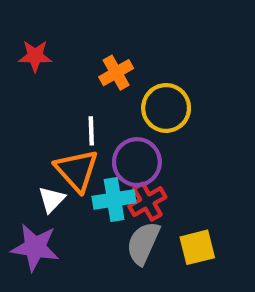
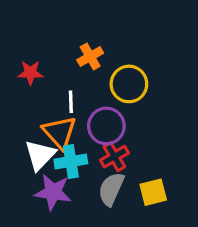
red star: (35, 56) -> (30, 73), moved
white triangle: (52, 199) -> (40, 155), size x1.5
cyan cross: (114, 199) -> (71, 161), moved
purple star: (35, 247) -> (53, 192), moved

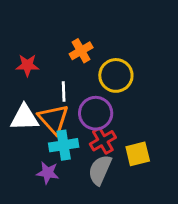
white triangle: (40, 155) -> (24, 118), moved, turned 44
purple star: (53, 192) -> (48, 173), size x0.7
yellow square: (153, 192) -> (138, 154), moved

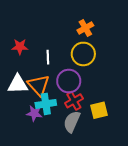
orange cross: (81, 51) -> (85, 28), moved
white line: (64, 91) -> (48, 57), moved
purple star: (48, 173) -> (34, 113), moved

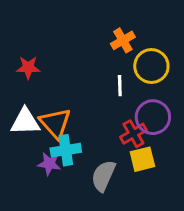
yellow circle: (83, 54) -> (151, 66), moved
white line: (48, 57) -> (120, 86), moved
purple circle: (69, 81) -> (153, 117), moved
red cross: (74, 101) -> (133, 134), moved

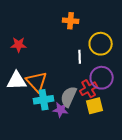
orange cross: (123, 40) -> (71, 21), moved, turned 35
purple star: (49, 164) -> (61, 110), moved
gray semicircle: (103, 176) -> (69, 97), moved

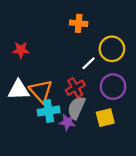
white line: (80, 57) -> (89, 63), turned 48
red cross: (89, 89) -> (75, 88), moved

